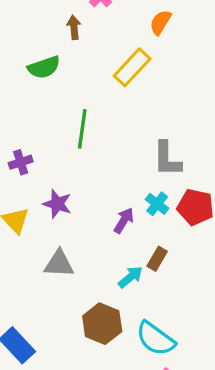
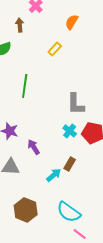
yellow rectangle: (132, 67) -> (55, 49), size x0.6
purple arrow: (124, 220) -> (34, 147), moved, turned -63
brown hexagon: (102, 324) -> (26, 210), moved

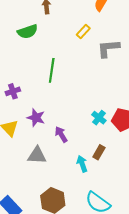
gray L-shape: (76, 104) -> (108, 48), moved, turned 85
cyan arrow: (54, 175) -> (82, 164), turned -70

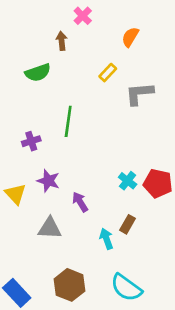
purple cross: (13, 91) -> (31, 141), moved

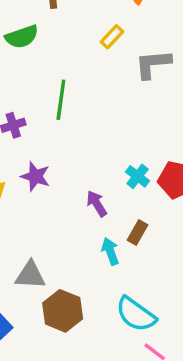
purple arrow: (80, 202) -> (97, 204), moved
gray triangle: (50, 228) -> (30, 275), moved

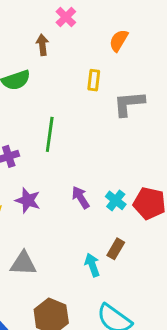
yellow rectangle: (112, 37) -> (94, 80), turned -36
purple arrow: (97, 204) -> (81, 197), moved
gray triangle: (30, 275) -> (23, 263), moved

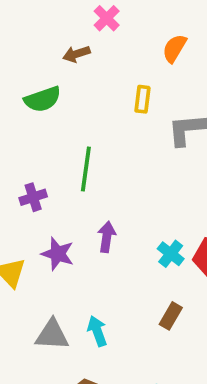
brown arrow: (42, 45) -> (76, 54), turned -102
purple arrow: (81, 197) -> (107, 237), moved, turned 40
cyan arrow: (92, 265) -> (97, 331), moved

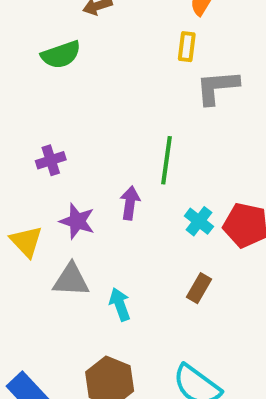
yellow rectangle: (142, 99) -> (187, 47), moved
green line: (86, 169) -> (166, 160), moved
gray triangle: (52, 335) -> (71, 280), moved

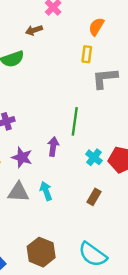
cyan arrow: (120, 304) -> (46, 191), moved

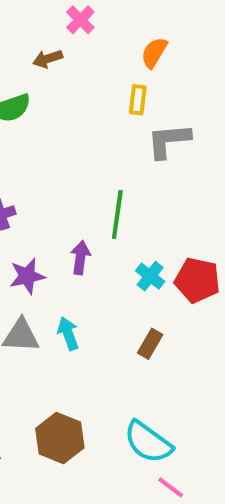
purple star: (22, 157) -> (27, 276), turned -30

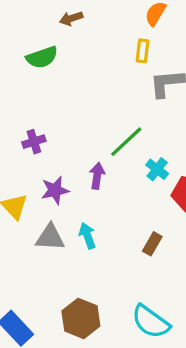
green line: (117, 215) -> (126, 142), turned 39
cyan cross: (150, 276) -> (157, 169), moved

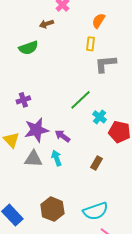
purple arrow: (97, 176) -> (62, 136), moved, turned -63
purple star: (55, 190) -> (36, 130), size x1.4
cyan semicircle: (151, 322) -> (95, 211), turned -55

